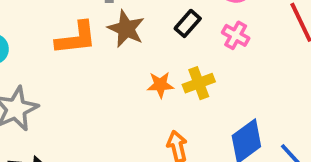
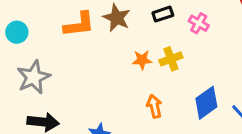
black rectangle: (188, 23) -> (163, 14), turned 30

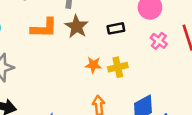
pink cross: (199, 23) -> (159, 41), moved

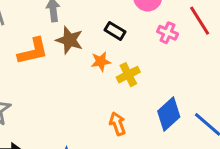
black rectangle: (116, 28) -> (115, 31), turned 56
orange star: (93, 65) -> (101, 62), moved

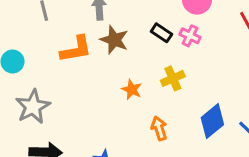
pink cross: (167, 33) -> (190, 36), moved
orange star: (101, 62) -> (132, 90), moved, turned 30

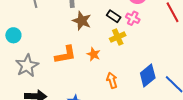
orange L-shape: (76, 49) -> (66, 55), moved
yellow cross: (173, 78) -> (118, 37), moved

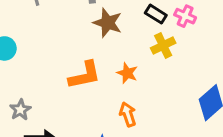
gray star: (27, 66) -> (20, 110), moved, size x0.6
orange arrow: (112, 80) -> (128, 114), moved

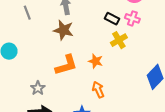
brown star: (108, 23) -> (63, 30), moved
gray star: (20, 110) -> (38, 88), moved

